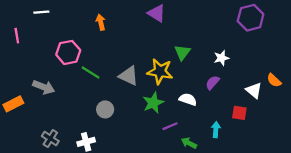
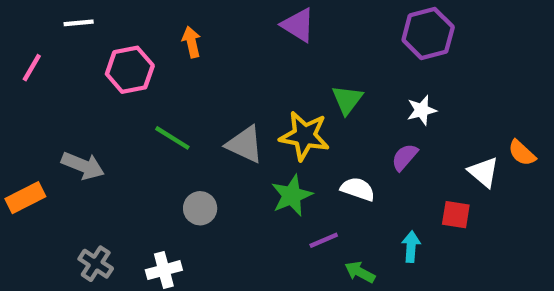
purple hexagon: (251, 18) -> (428, 34), moved
pink line: (17, 36) -> (32, 68), turned 40
pink hexagon: (68, 52) -> (130, 70), moved

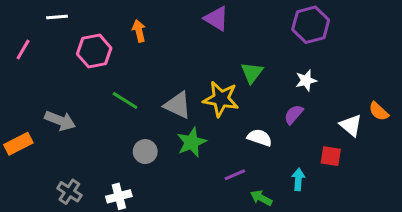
green star: (292, 195) -> (192, 142), moved

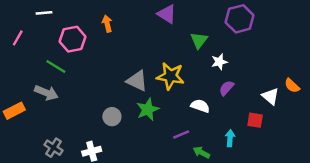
green triangle: (252, 73) -> (199, 40), moved
white star: (306, 80) -> (219, 62), moved
green line: (125, 101) -> (56, 67), moved

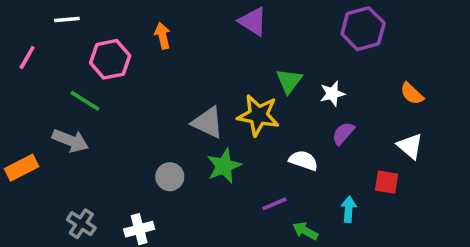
green triangle: (199, 40) -> (289, 81), moved
orange semicircle: (292, 86) -> (412, 94), moved

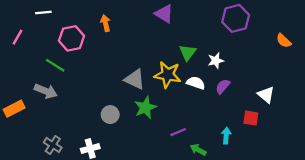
orange semicircle: (412, 94) -> (284, 41), moved
white semicircle: (303, 160) -> (196, 83), moved

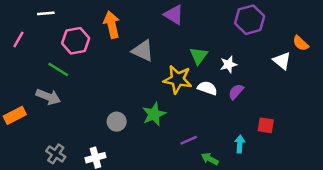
orange arrow: (105, 23) -> (112, 25), size x1.5
gray triangle: (135, 79) -> (143, 51), moved
white triangle: (266, 95) -> (282, 61), moved

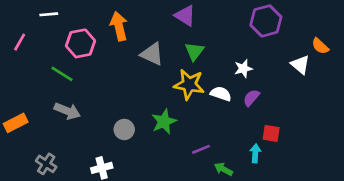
green triangle: (199, 56) -> (194, 51), moved
gray arrow: (48, 97) -> (67, 111), moved
red square: (266, 125) -> (271, 133), moved
gray cross: (56, 154) -> (46, 164), moved

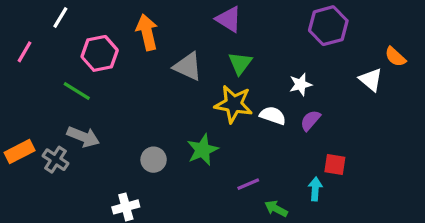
white line: (49, 14) -> (60, 17), turned -54
gray cross: (46, 164) -> (56, 160), moved

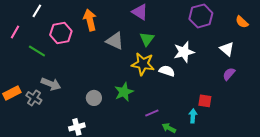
orange semicircle: (395, 57) -> (242, 22), moved
white star: (301, 84) -> (184, 52), size x1.5
green line: (77, 91) -> (37, 51), moved
purple semicircle: (310, 120) -> (229, 74), moved

